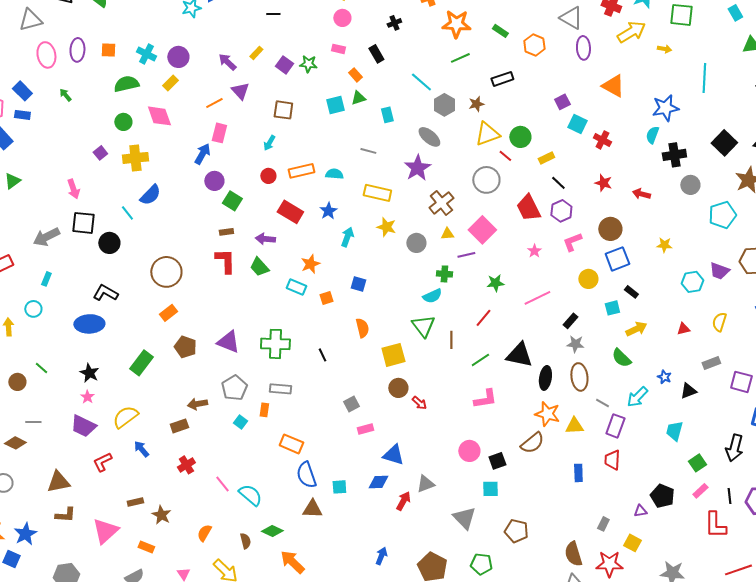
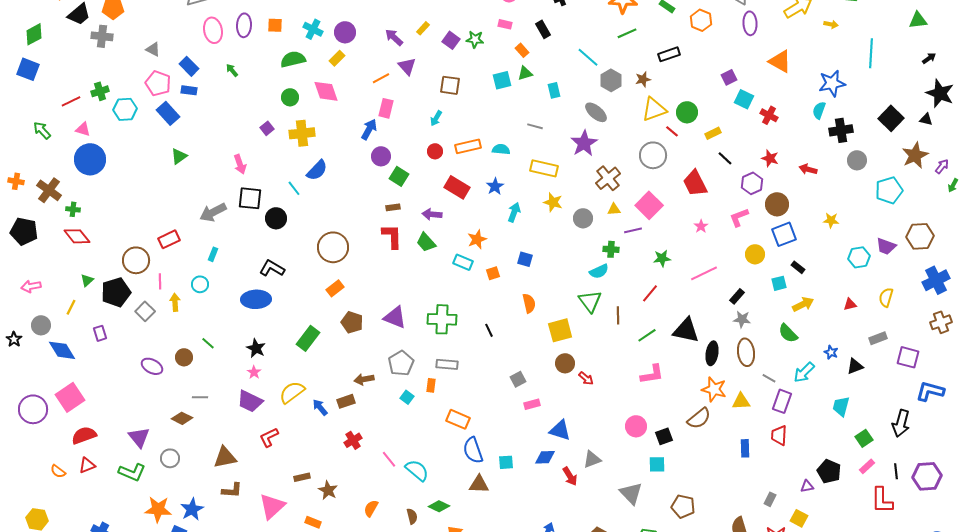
purple hexagon: (561, 211) -> (752, 183), moved
blue arrow: (141, 449) -> (320, 407), moved
red arrow: (403, 501) -> (570, 476), turned 120

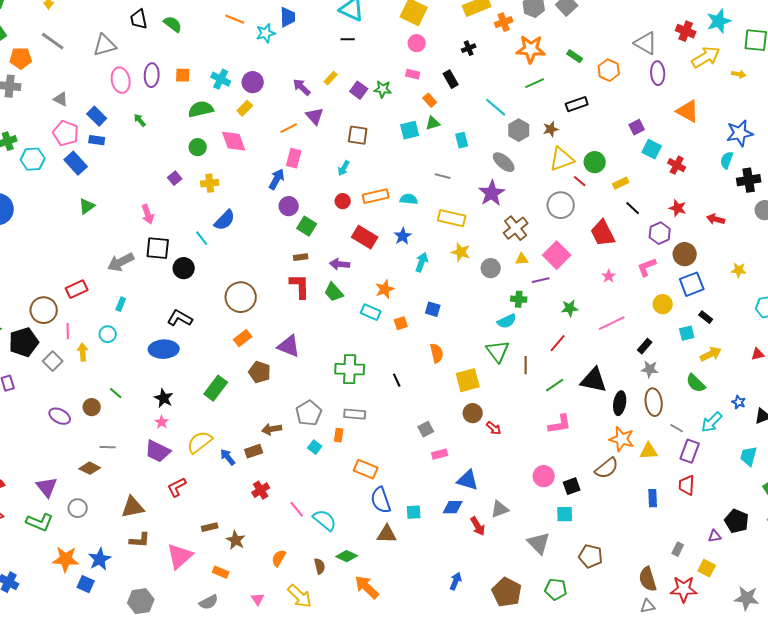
yellow cross: (302, 133) -> (210, 183), size x0.7
purple triangle: (395, 317) -> (289, 346), moved

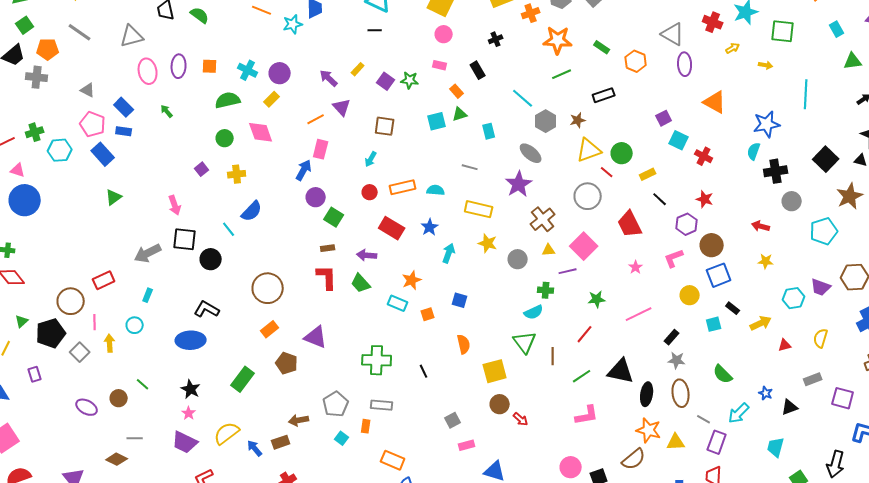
yellow arrow: (706, 57) -> (733, 48), size x0.5
red arrow: (716, 219) -> (761, 226), moved
yellow arrow: (711, 354) -> (761, 323), moved

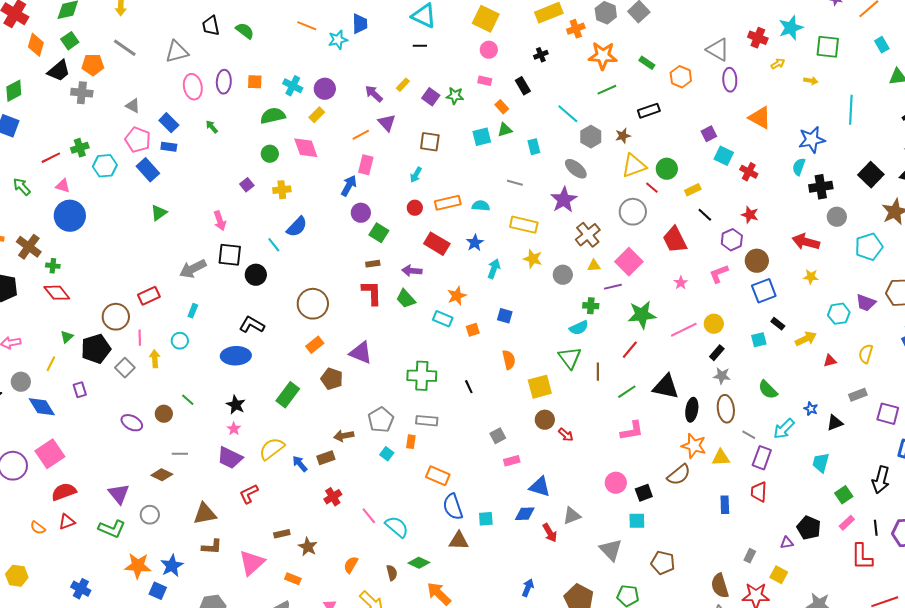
red arrow: (761, 226) -> (806, 242), size x1.5
yellow circle: (690, 295) -> (714, 324), moved
green star: (597, 299) -> (642, 315), size x1.6

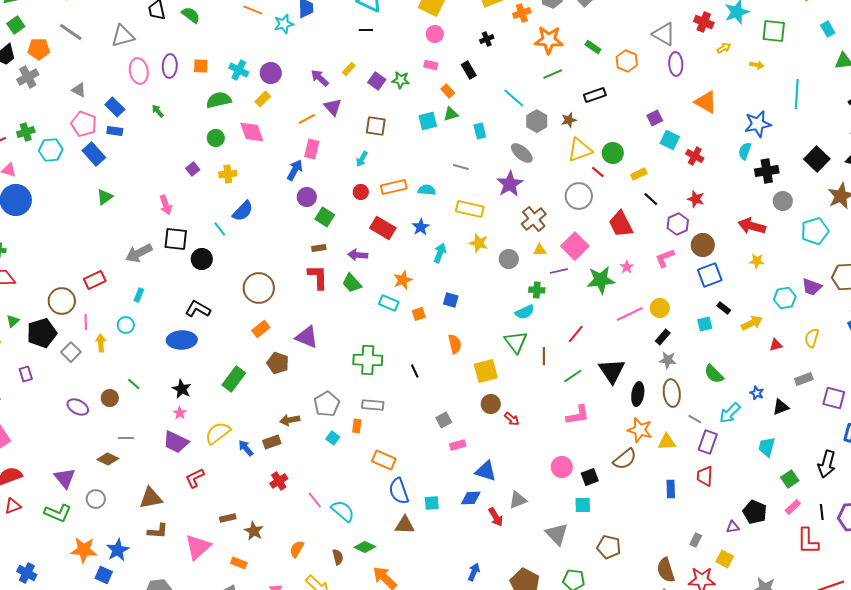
gray cross: (82, 93) -> (28, 77), turned -35
green star: (642, 315) -> (601, 280), moved
black triangle: (666, 387) -> (612, 371), turned 44

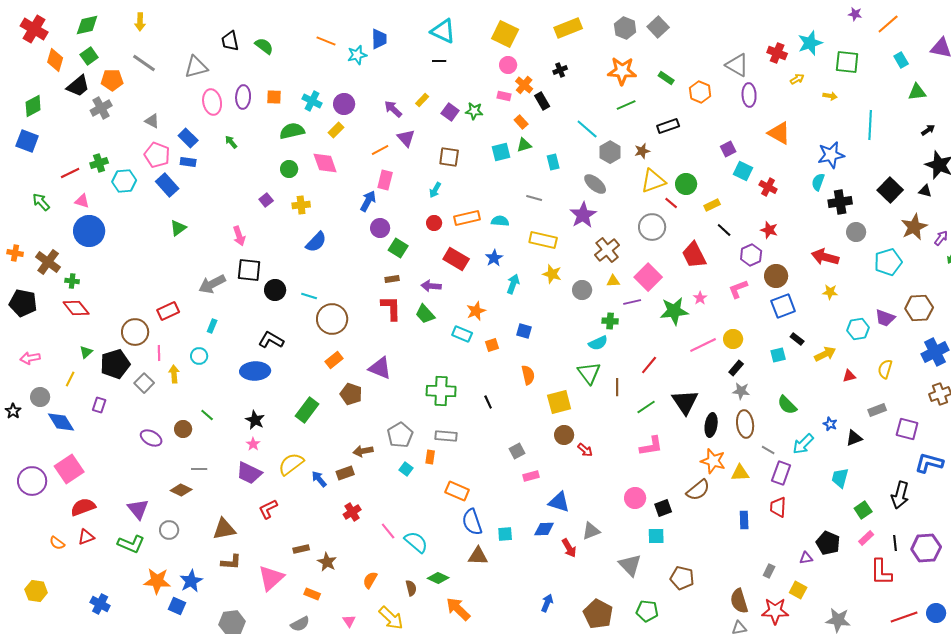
orange cross: (522, 13) -> (524, 85), moved, turned -30
cyan line: (220, 229) -> (309, 296), moved, turned -35
purple rectangle: (26, 374) -> (99, 405), turned 35

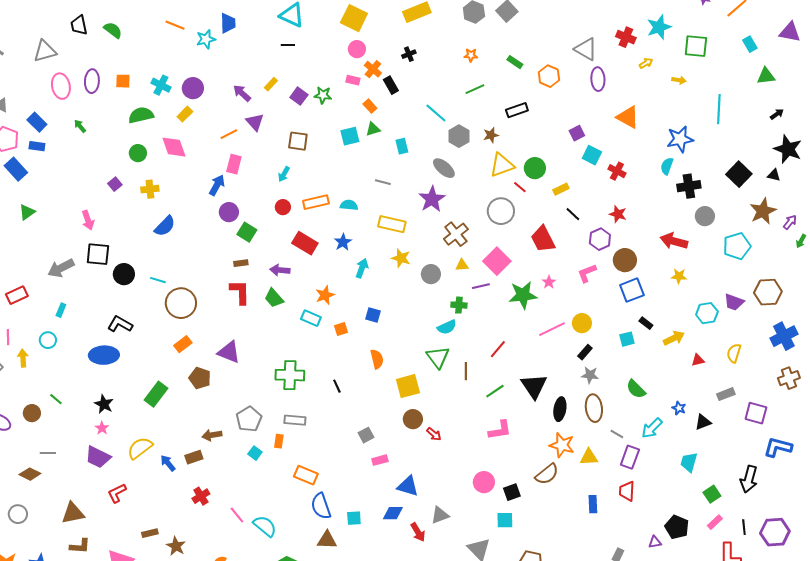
orange star: (622, 71) -> (471, 55), size x0.5

